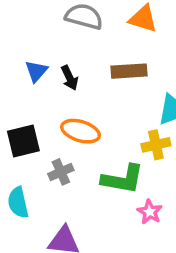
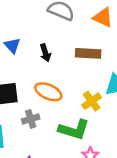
blue triangle: (36, 71) -> (12, 46), moved, turned -30
yellow cross: (156, 145) -> (92, 101), moved, turned -30

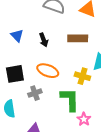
yellow cross: (92, 101) -> (82, 76), turned -35
green L-shape: (74, 130) -> (70, 100), turned -105

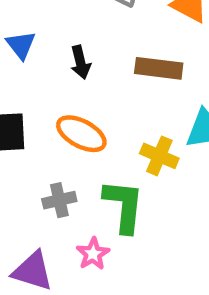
gray cross: (35, 93) -> (59, 200), moved
pink star: (84, 119) -> (93, 254), moved

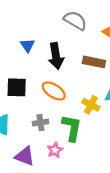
black arrow: (80, 62) -> (56, 56), size x1.6

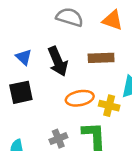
black square: (17, 87) -> (21, 92), moved
orange ellipse: (54, 91) -> (80, 98), moved, turned -30

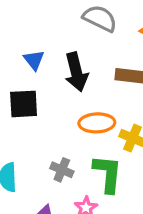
gray cross: (58, 139) -> (62, 170), turned 36

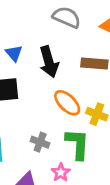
orange ellipse: (97, 123) -> (67, 103), turned 48

